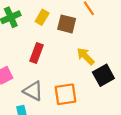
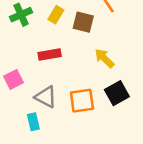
red rectangle: (36, 53) -> (50, 55), turned 60
black square: (103, 75) -> (117, 93), moved

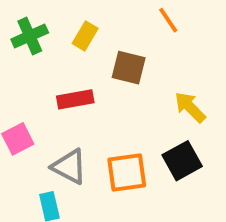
brown square: (83, 22) -> (129, 68), moved
yellow arrow: (104, 58) -> (190, 107), moved

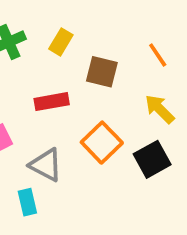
orange line: (168, 20) -> (158, 55), moved
orange square: (127, 173) -> (102, 143), moved, turned -36

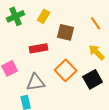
gray triangle: (46, 165) -> (36, 82), turned -36

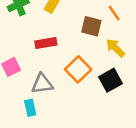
brown square: (66, 32) -> (91, 26), moved

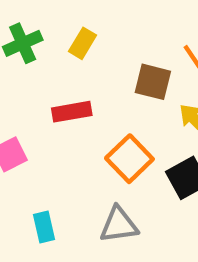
gray triangle: (42, 84) -> (119, 225), moved

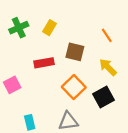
brown square: (153, 82) -> (75, 52), moved

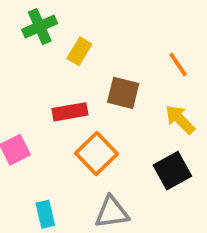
green cross: (19, 28) -> (40, 27), moved
orange square: (74, 87) -> (97, 154), moved

